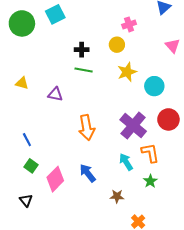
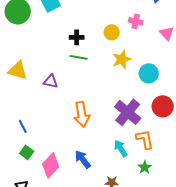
pink cross: (129, 24) -> (136, 21), moved, turned 32
yellow triangle: (22, 83) -> (18, 70), size x1.5

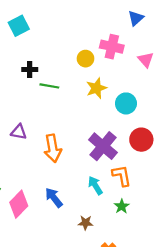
pink cross: (136, 21) -> (112, 47), size x1.5
black cross: (77, 37) -> (30, 70), moved
purple triangle: (51, 81) -> (19, 132), moved

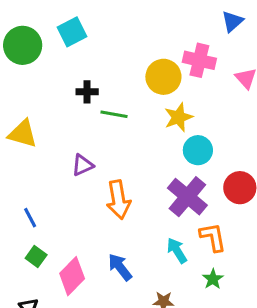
yellow circle: (86, 59) -> (163, 77), size x1.5
cyan circle: (126, 103) -> (198, 150), moved
purple triangle: (19, 132) -> (83, 165), moved, turned -35

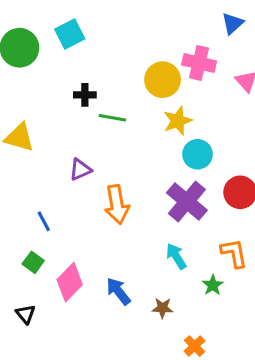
blue line: (30, 218) -> (44, 221), moved
orange L-shape: (213, 237) -> (234, 253), moved
blue arrow: (120, 267) -> (118, 291), moved

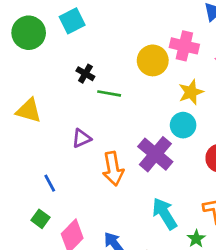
black cross: (85, 95) -> (85, 74), turned 30
yellow star: (178, 121) -> (191, 92), moved
purple cross: (187, 201) -> (155, 154), moved
cyan arrow: (176, 256) -> (165, 214), size x1.4

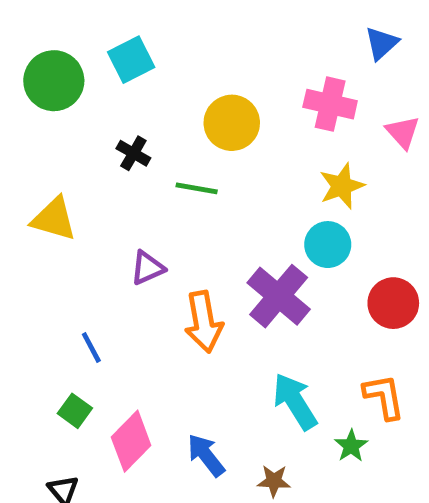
yellow circle: (153, 60) -> (232, 123), moved
black cross: (85, 74) -> (133, 153), moved

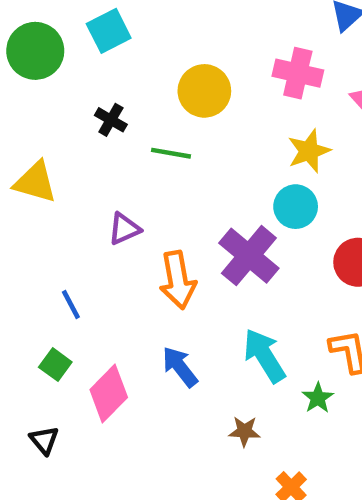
blue arrow: (206, 455) -> (180, 367), moved

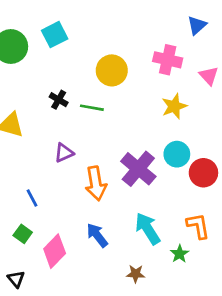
black cross: (111, 120) -> (59, 100), moved
cyan circle: (296, 207) -> (177, 154), moved

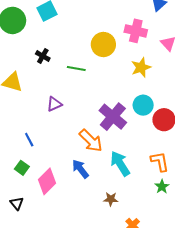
yellow circle: (112, 70) -> (103, 44), moved
black cross: (59, 100) -> (43, 56), moved
orange arrow: (96, 183) -> (91, 141), moved, turned -35
green star: (180, 254) -> (162, 187), moved

